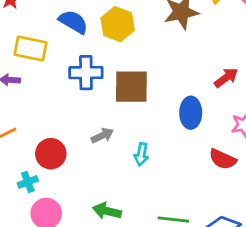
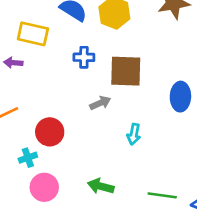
blue cross: (86, 73) -> (84, 57), size x0.7
gray arrow: (102, 135) -> (100, 103), moved

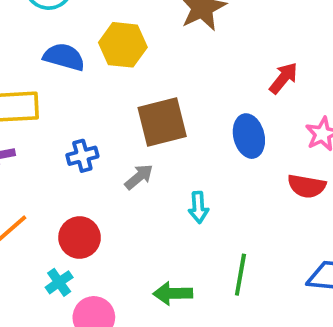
blue cross: (84, 57) -> (82, 156), moved
green line: (162, 195) -> (240, 275), moved, turned -72

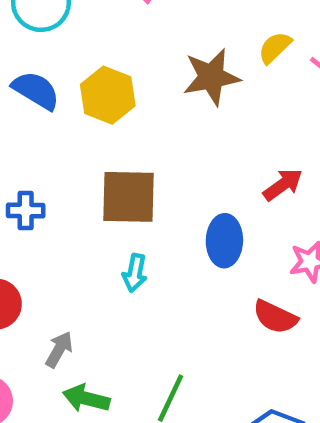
gray arrow: (139, 177) -> (59, 349), moved, turned -36
cyan arrow: (198, 207) -> (135, 273), moved

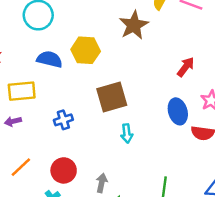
blue ellipse: (224, 241) -> (178, 111), moved

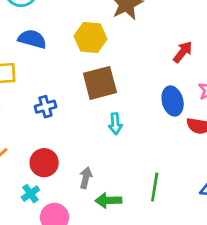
yellow hexagon: (86, 50) -> (91, 37), moved

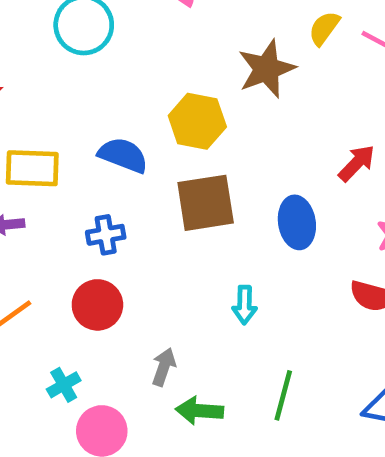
blue semicircle: (32, 39) -> (123, 155), moved
blue ellipse: (173, 101) -> (297, 222), moved
cyan arrow: (115, 124) -> (245, 305), moved
red circle: (44, 163) -> (97, 305), moved

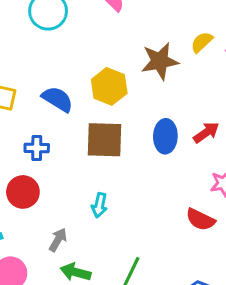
blue ellipse: (297, 222) -> (165, 136), moved
cyan arrow: (245, 305) -> (99, 205), moved

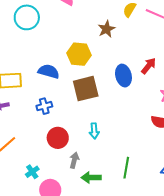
brown star: (160, 61) -> (106, 29), size x0.7
red circle: (23, 192) -> (58, 138), moved

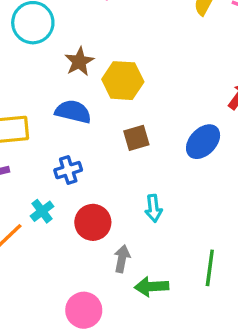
brown star: (106, 29) -> (79, 62), moved
blue ellipse: (123, 76) -> (203, 142), moved, turned 60
brown square: (86, 89) -> (136, 138), size x0.6
cyan cross: (32, 172) -> (42, 211), moved

